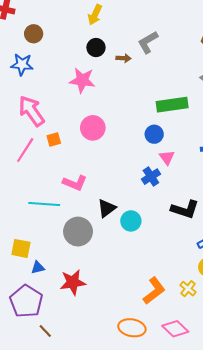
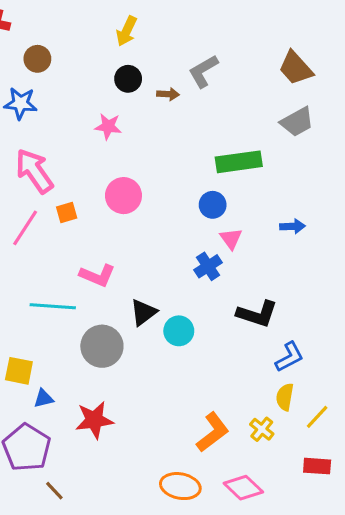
pink star: (82, 80) -> (108, 126), size x0.7

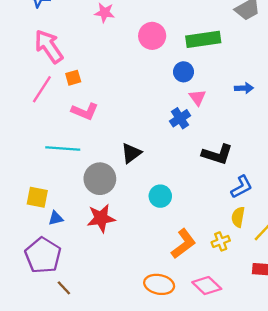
pink circle: (123, 196) -> (152, 36), moved
pink L-shape: (97, 276) -> (85, 111), moved
cyan circle: (179, 331) -> (160, 196), moved
red star: (94, 420) -> (101, 218), moved
yellow cross: (262, 429) -> (221, 241), turned 30

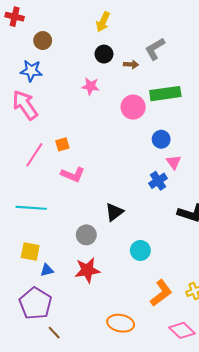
green rectangle: (203, 39) -> (165, 94), moved
pink arrow: (49, 46) -> (25, 105), moved
cyan line: (63, 149) -> (31, 208), moved
gray circle: (100, 179) -> (86, 235), size x0.7
orange ellipse: (159, 284) -> (121, 323), moved

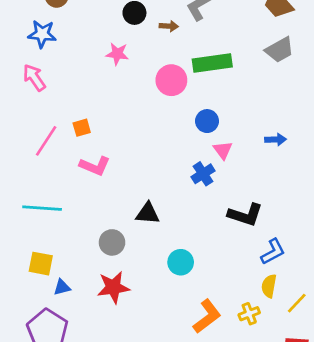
pink arrow: (25, 105) -> (34, 78), size x0.7
black triangle: (114, 212) -> (148, 213), turned 42

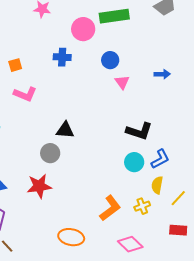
blue cross: (203, 174) -> (62, 57), moved, turned 36
gray circle: (112, 242) -> (50, 153), moved
cyan circle: (181, 262) -> (134, 162), moved

